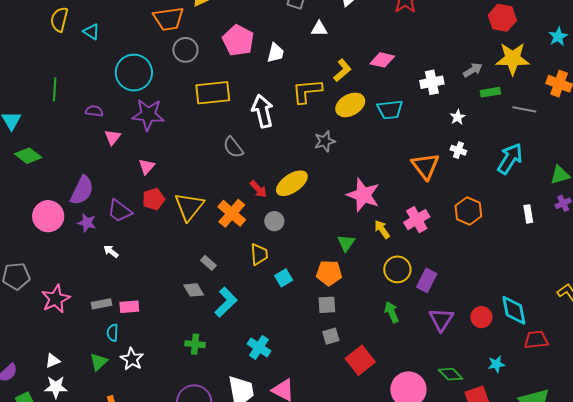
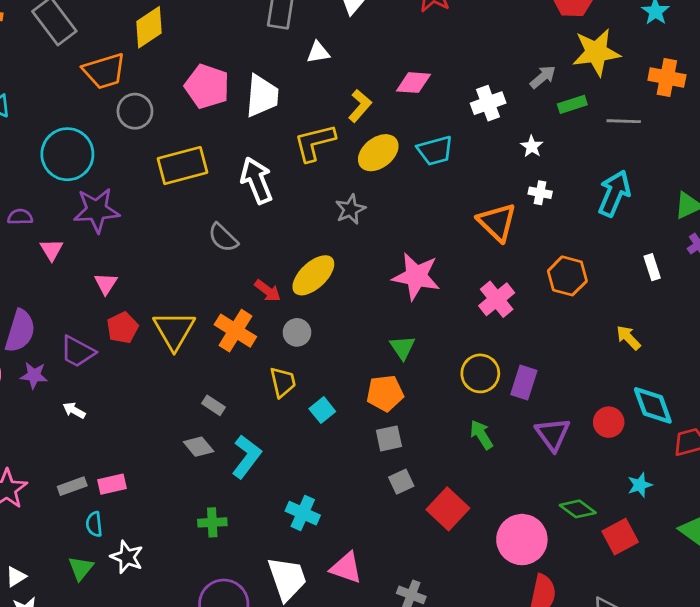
white trapezoid: (275, 53) -> (262, 96), size x1.5
yellow arrow: (382, 229) -> (628, 338), moved

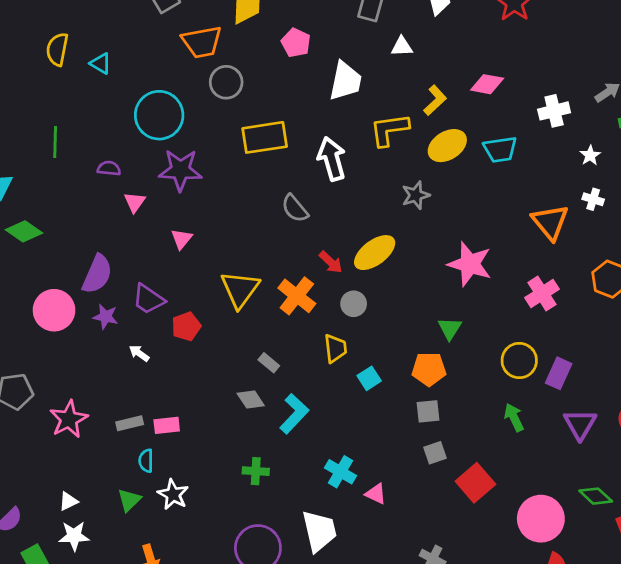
pink pentagon: (207, 86) -> (296, 43), moved, size x0.7
red pentagon: (123, 328) -> (186, 326), moved
pink triangle: (346, 568) -> (376, 494), moved, size x0.7

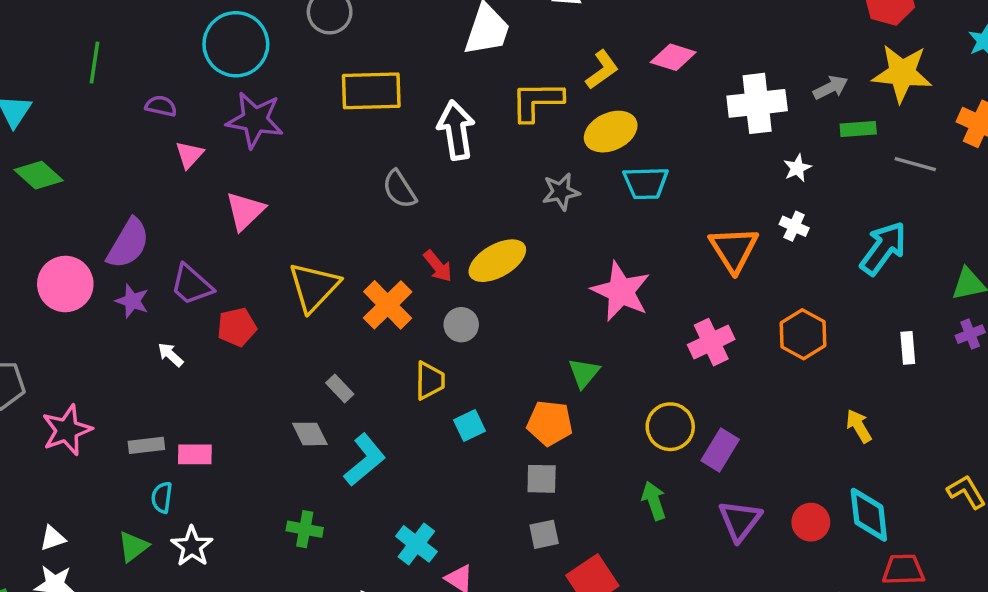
white cross: (554, 111) -> (757, 103), size x1.4
cyan trapezoid: (500, 149) -> (646, 183), moved
pink triangle: (182, 239) -> (245, 211), size x1.4

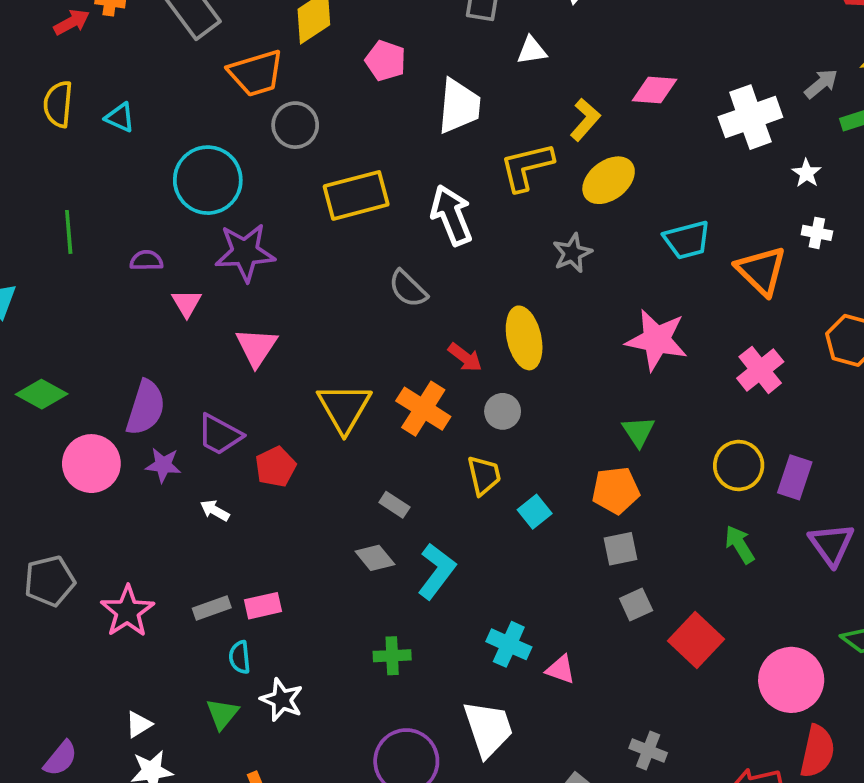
green diamond: (39, 175) -> (42, 394), moved
cyan trapezoid: (646, 183) -> (687, 240), moved
yellow ellipse: (497, 261) -> (524, 338), turned -60

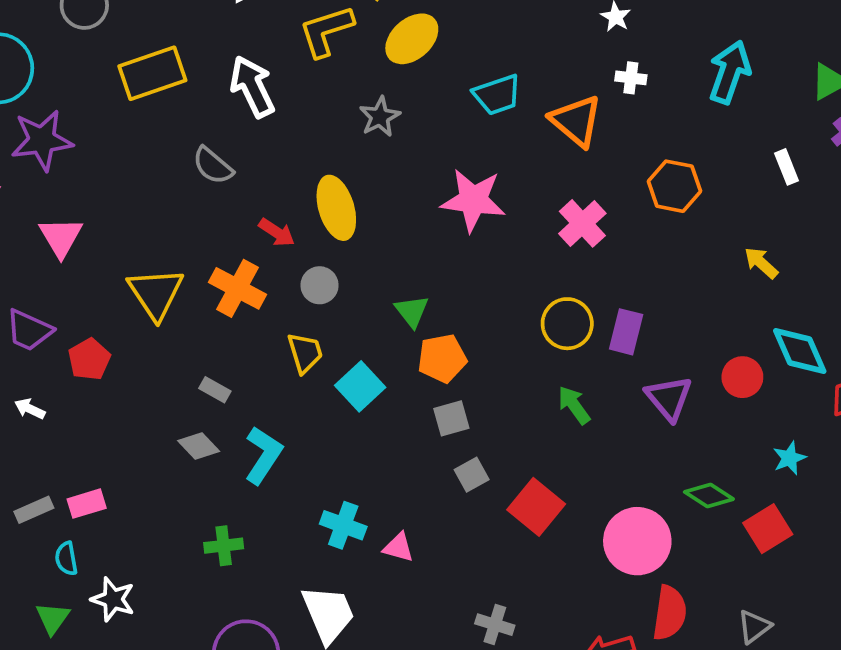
green triangle: (638, 431) -> (412, 311), moved
cyan square: (535, 512) -> (360, 386), size x1.4

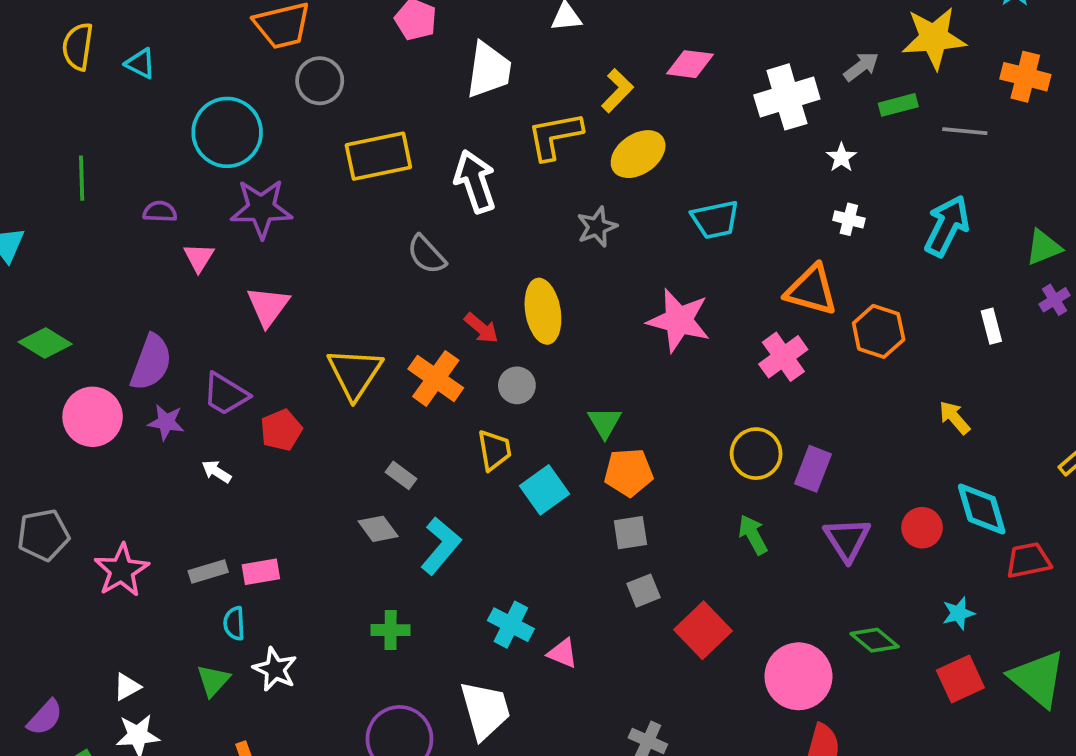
orange triangle: (576, 121) -> (811, 290), moved, turned -32
red square: (768, 529) -> (960, 679), moved

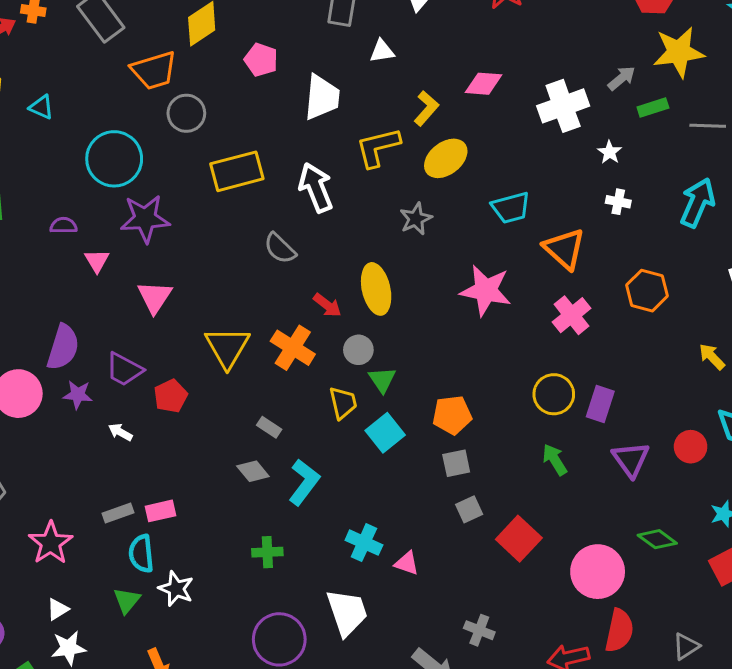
orange triangle: (811, 290) -> (564, 249), moved, turned 30
green triangle: (605, 422) -> (382, 380), moved
pink star: (122, 570) -> (51, 543), moved
cyan semicircle: (234, 623) -> (141, 554), size x1.4

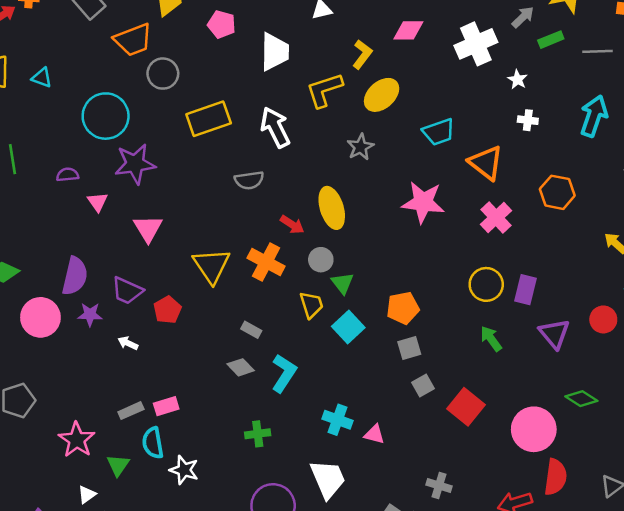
gray semicircle: (280, 248) -> (249, 180), turned -48
green triangle: (127, 600) -> (118, 465), moved

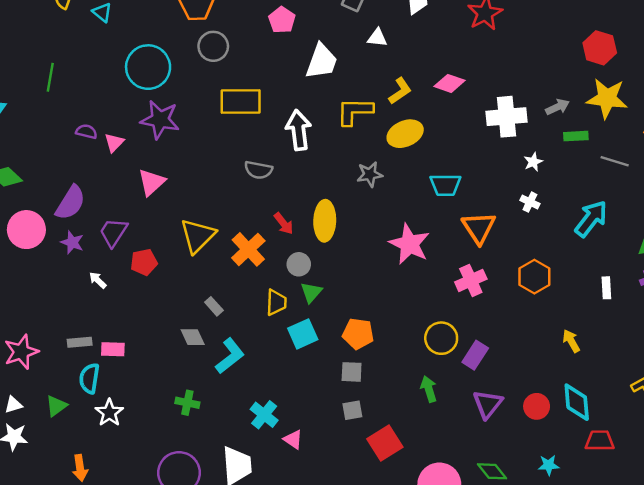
purple semicircle: (68, 175) -> (86, 132), moved
purple trapezoid: (127, 291) -> (113, 232), turned 80
green triangle: (118, 465) -> (56, 406), moved

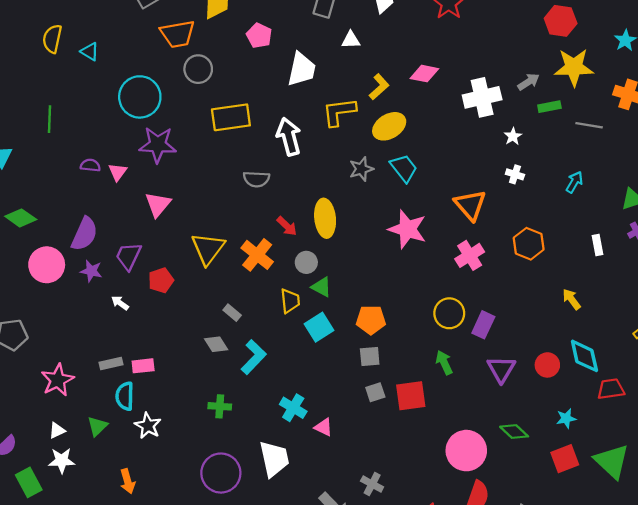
cyan trapezoid: (445, 185) -> (404, 168), moved, turned -120
cyan arrow: (591, 219) -> (574, 182), size x0.6
green triangle: (311, 292) -> (322, 287), turned -35
red square: (385, 443) -> (411, 396), moved, turned 32

